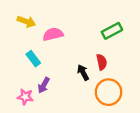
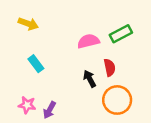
pink semicircle: (53, 34) -> (88, 41), moved
purple arrow: (44, 85) -> (50, 110), moved

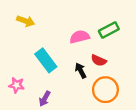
cyan rectangle: (36, 64) -> (46, 60), moved, size x1.5
red semicircle: (110, 67) -> (99, 60), turned 126
pink star: (27, 105) -> (17, 85), moved

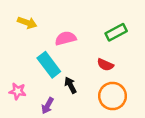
pink semicircle: (80, 37) -> (66, 38), moved
black arrow: (81, 71) -> (70, 85), moved

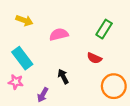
green rectangle: (116, 32) -> (104, 29), turned -30
cyan rectangle: (49, 65) -> (22, 58), moved
orange circle: (113, 96) -> (114, 86), moved

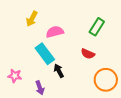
yellow arrow: (24, 20) -> (32, 19), moved, turned 98
cyan rectangle: (22, 58) -> (45, 54), moved
purple arrow: (43, 95) -> (40, 88), turned -48

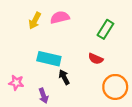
pink semicircle: (55, 32) -> (60, 17), moved
cyan rectangle: (45, 54) -> (49, 59), turned -40

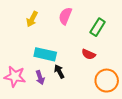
pink semicircle: (60, 17) -> (65, 16), moved, turned -54
pink star: (16, 83) -> (15, 77), size x1.5
purple arrow: (43, 96) -> (40, 78), moved

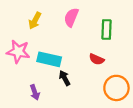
green rectangle: (98, 27) -> (107, 29), turned -30
pink star: (15, 77) -> (18, 52), moved
purple arrow: (40, 78) -> (35, 92), moved

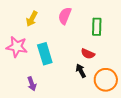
cyan rectangle: (49, 59) -> (45, 54), turned 60
black arrow: (65, 78) -> (81, 71), moved

